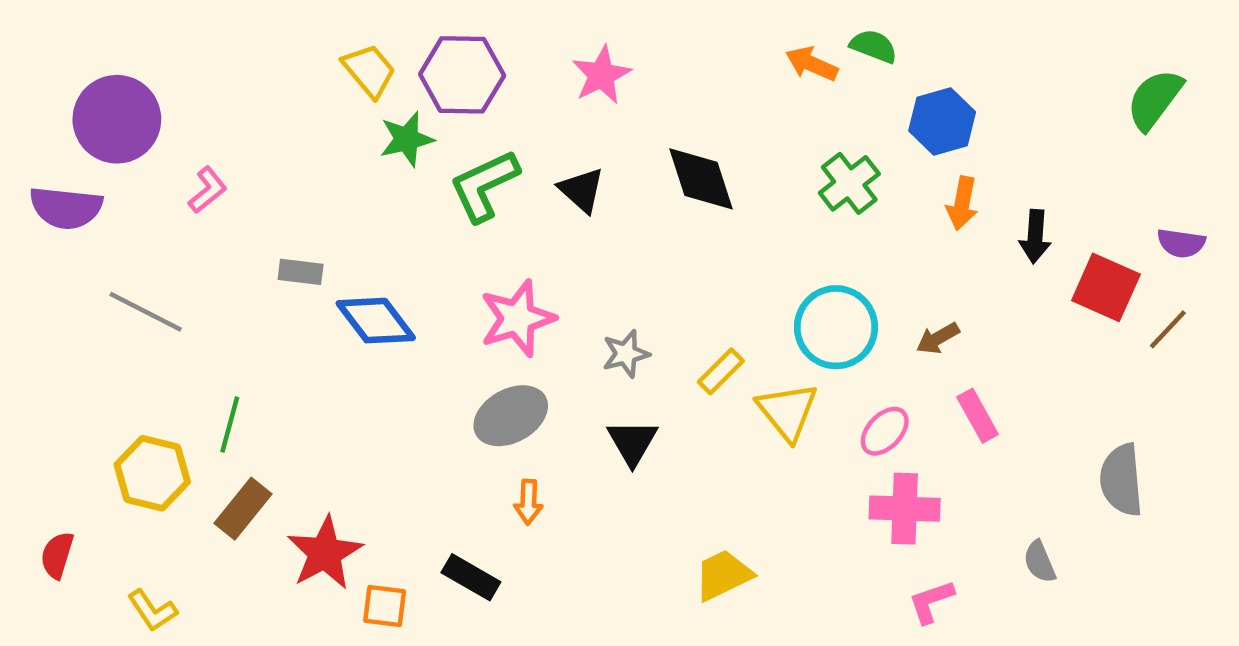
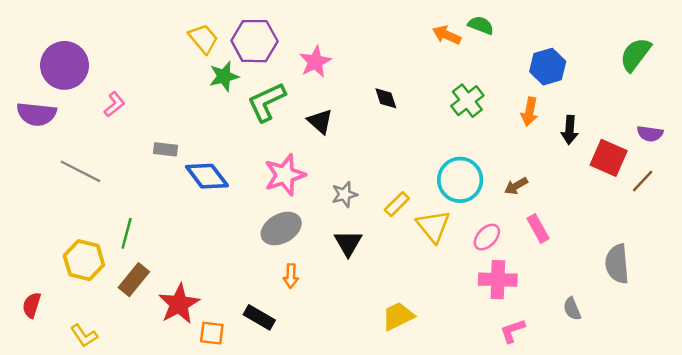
pink star: (601, 75) -> (315, 62), moved
blue hexagon: (942, 121) -> (548, 67), moved
black diamond: (701, 179) -> (386, 98), size x0.6
black triangle: (582, 190) -> (320, 121), moved

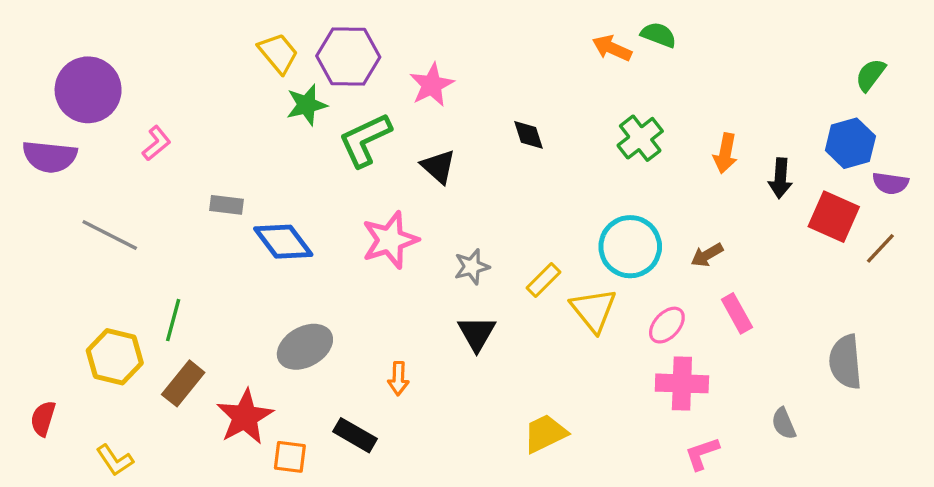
green semicircle: (635, 54) -> (870, 75), size x0.7
blue hexagon: (548, 67) -> (850, 143), moved
gray ellipse: (281, 229) -> (305, 347), moved

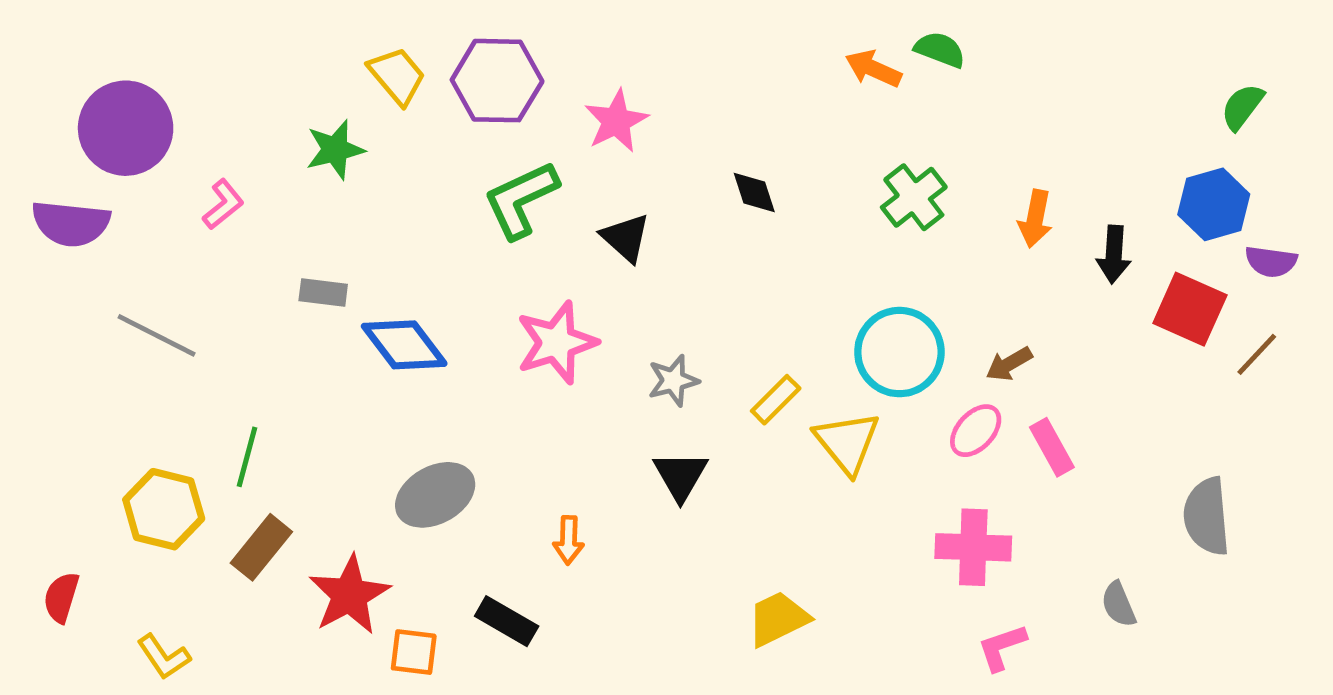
green star: (307, 105) -> (335, 150), moved
pink ellipse: (667, 325) -> (976, 431), moved

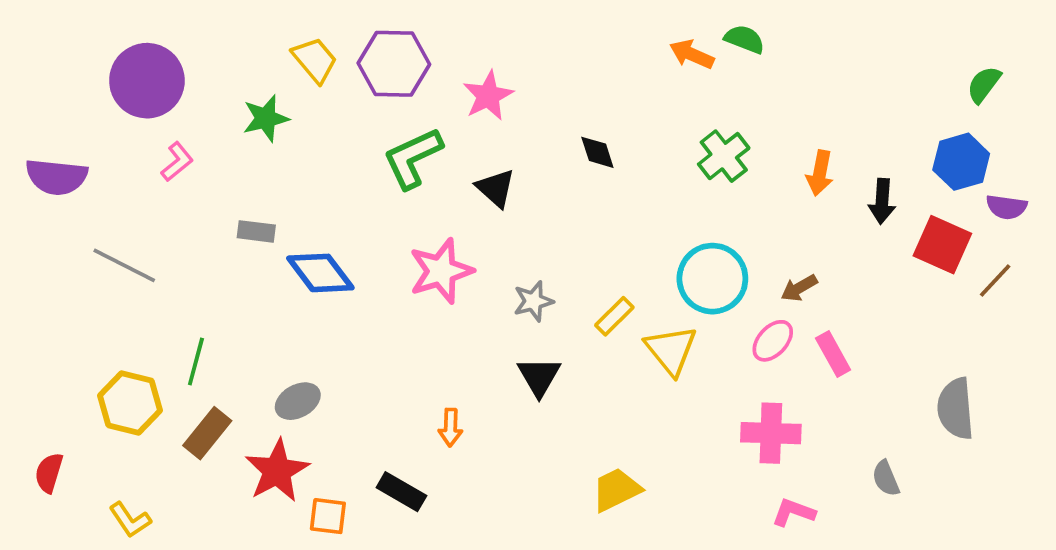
purple circle: (126, 128) -> (147, 81), moved
gray ellipse: (435, 495) -> (298, 401), moved, size x0.7
pink L-shape: (1002, 647) -> (793, 512), turned 39

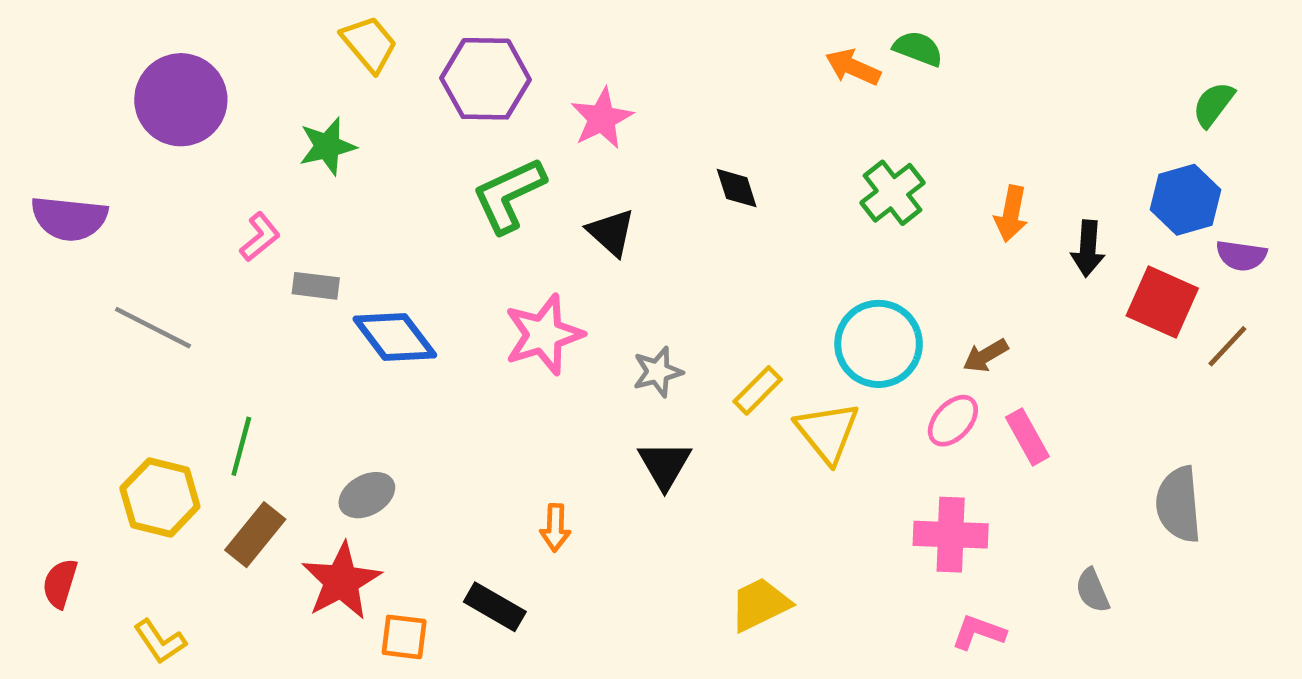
yellow trapezoid: (315, 60) -> (369, 44), moved
pink L-shape: (177, 162) -> (260, 237), moved

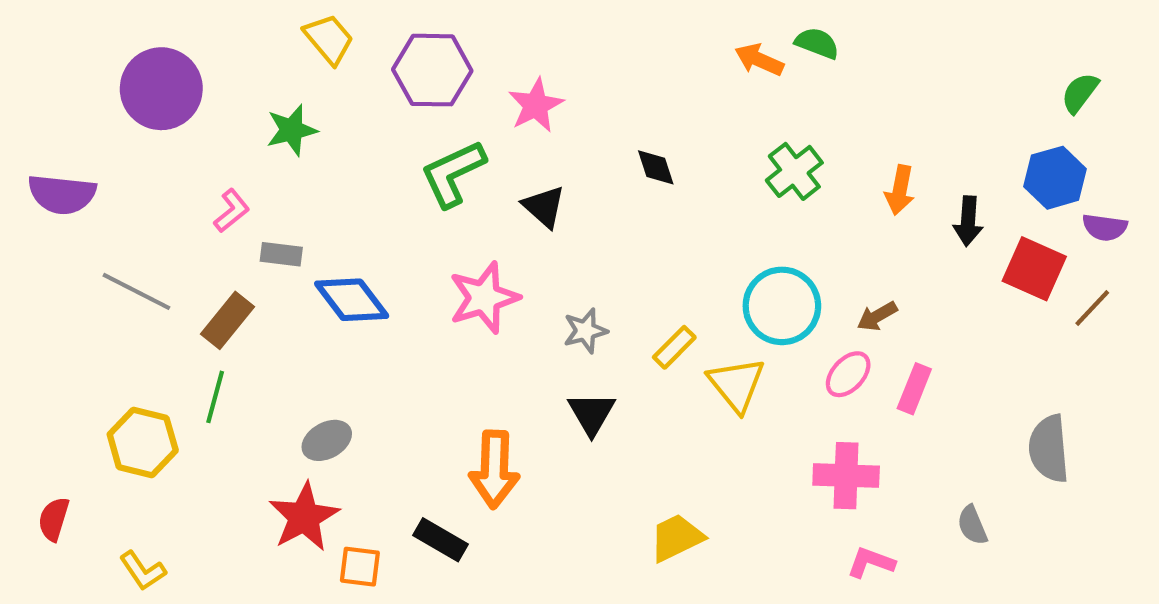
pink rectangle: (1027, 437) -> (914, 389), turned 51
orange arrow: (555, 528) -> (494, 469), size x1.8
brown rectangle: (255, 535) -> (227, 320), moved

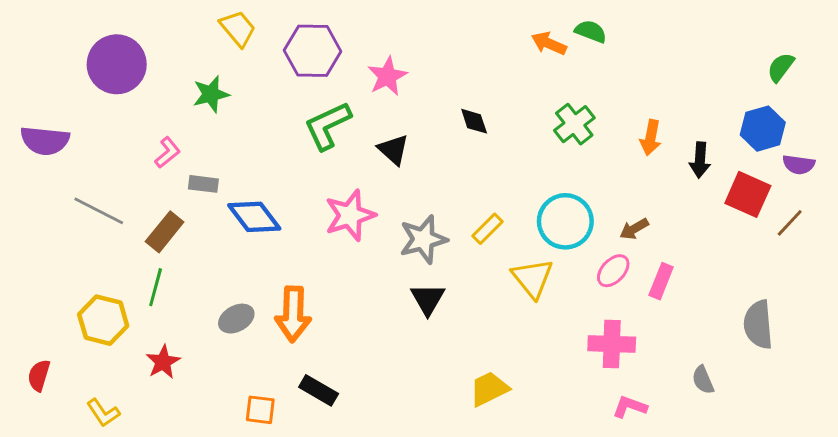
gray star: (585, 331) -> (423, 239), size x1.5
yellow rectangle: (674, 347) -> (488, 229), moved
orange arrow: (494, 469) -> (293, 314), moved
red star: (304, 517) -> (163, 362), moved, size x0.7

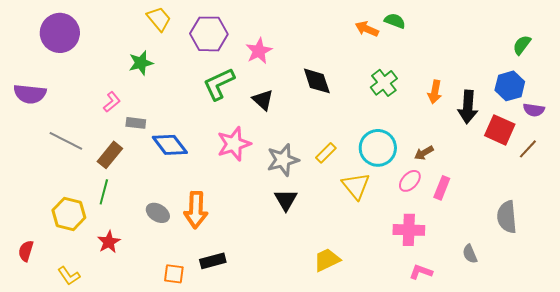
purple circle: (117, 64) -> (60, 33), moved
black diamond: (474, 121) -> (317, 81), size x1.5
black arrow: (700, 160) -> (468, 107), size x1.4
gray ellipse: (236, 319) -> (158, 213), turned 60
black rectangle: (319, 390) -> (213, 261), turned -45

